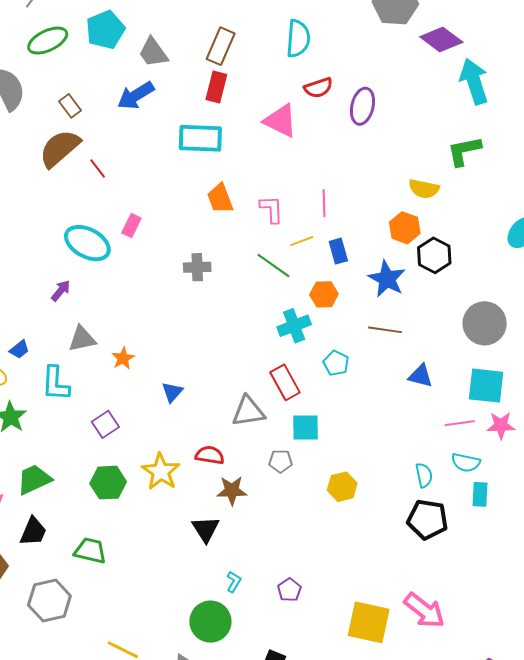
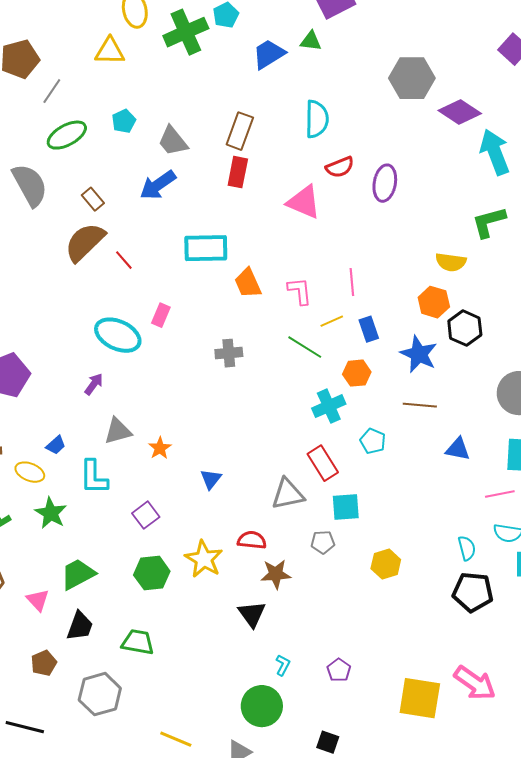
cyan pentagon: (105, 30) -> (124, 121), size x0.6
cyan rectangle: (200, 138) -> (206, 248), moved

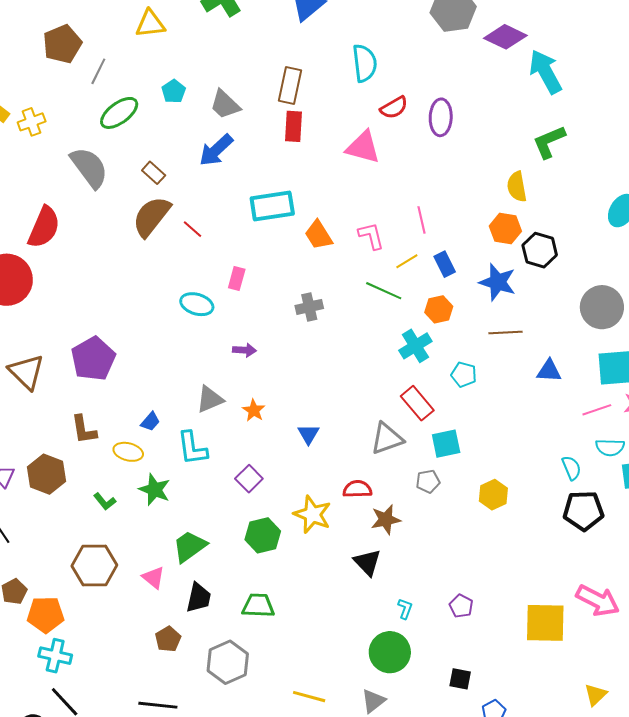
yellow semicircle: (451, 262) -> (517, 187), turned 80
cyan ellipse: (118, 335) -> (197, 304), size x0.7
purple arrow: (94, 384) -> (244, 350), moved, turned 65

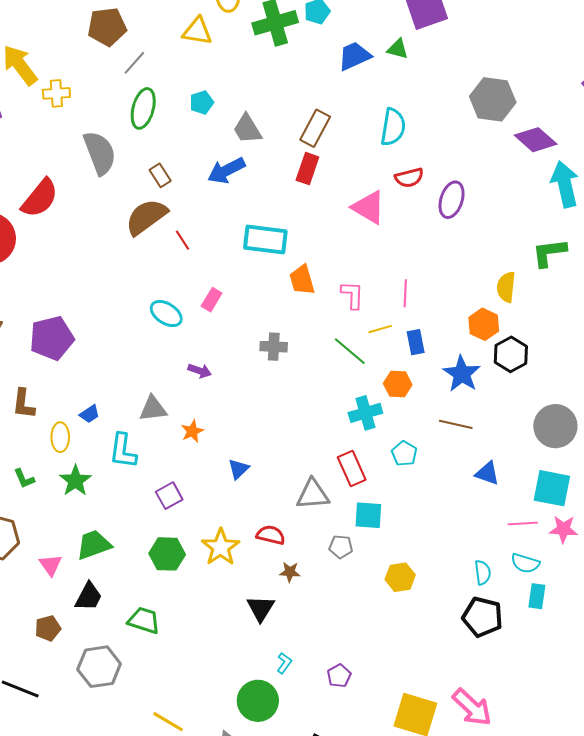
green ellipse: (119, 113) -> (143, 108), turned -54
yellow ellipse: (128, 452) -> (60, 437), turned 60
brown star: (386, 519) -> (290, 572), size x0.7

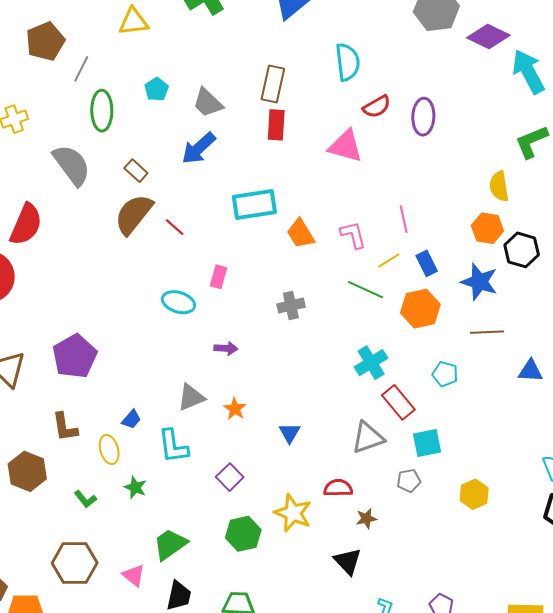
orange hexagon: (398, 384) -> (420, 309), size x1.4
cyan cross: (365, 413) -> (371, 363), moved
green star: (75, 481) -> (135, 487), size x0.7

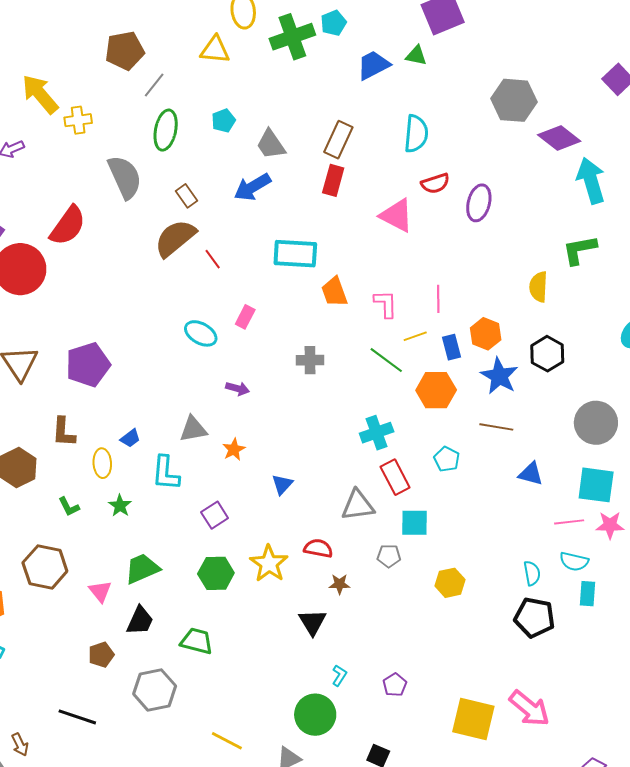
orange hexagon: (487, 228) -> (486, 334), moved

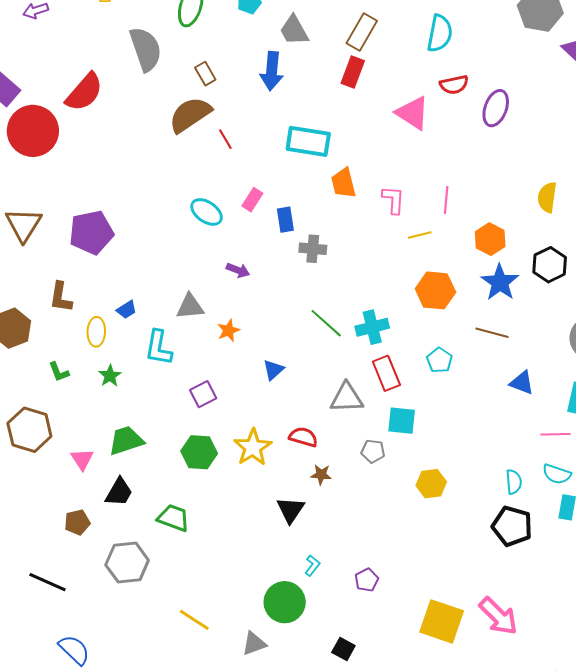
blue arrow: (252, 187) -> (272, 71), turned -60
blue rectangle: (451, 347) -> (285, 220), moved
green line: (386, 360) -> (326, 323), moved

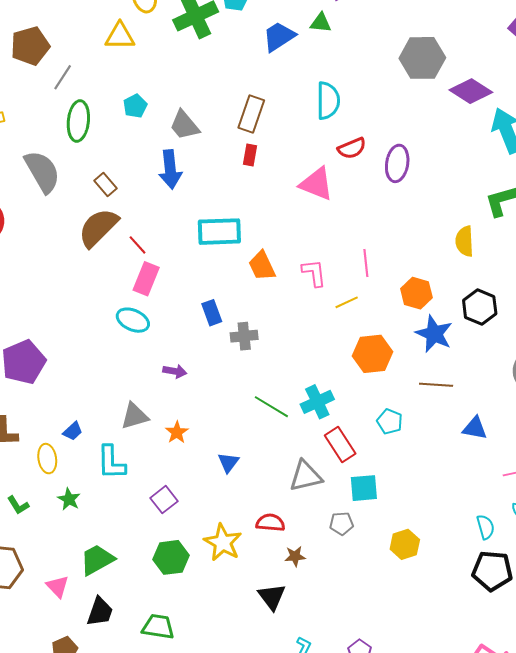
red rectangle: (353, 72) -> (250, 155), size x0.7
pink rectangle: (252, 200) -> (146, 279), moved, size x1.4

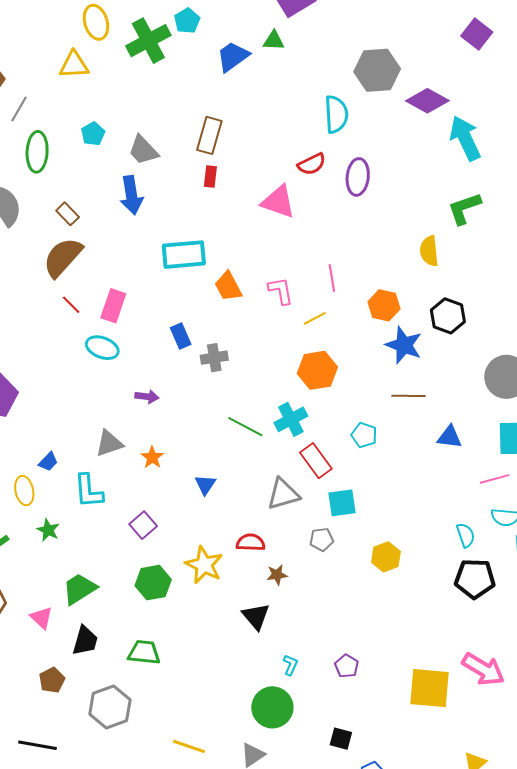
cyan semicircle: (328, 101) -> (336, 114), moved
red line: (138, 245) -> (71, 305), moved
orange hexagon: (372, 354) -> (317, 370), moved

